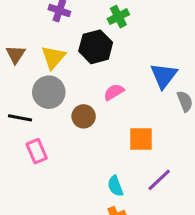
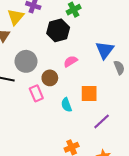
yellow triangle: (53, 57) -> (16, 17), moved
pink rectangle: (37, 151) -> (36, 93), moved
cyan semicircle: (115, 186) -> (66, 105), moved

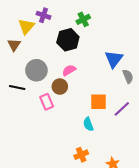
pink semicircle: (71, 61) -> (69, 70), moved
cyan semicircle: (66, 105) -> (88, 124), moved
purple line: (102, 121) -> (122, 109), moved

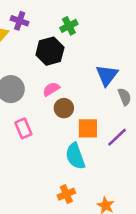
brown circle: (60, 87) -> (64, 108), moved
cyan semicircle: (88, 124) -> (75, 156), size x1.5

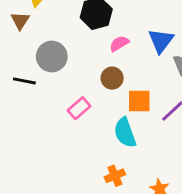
pink semicircle: (51, 89) -> (119, 44), moved
pink rectangle: (23, 128) -> (79, 108), moved, turned 72

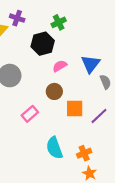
cyan semicircle: (125, 133) -> (54, 148), moved
orange cross: (115, 176) -> (84, 153), moved

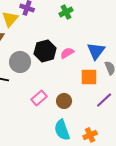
black hexagon: (43, 44) -> (45, 51), moved
brown circle: (54, 91) -> (64, 101), moved
orange square: (75, 109) -> (89, 77), moved

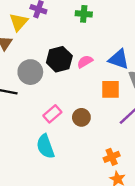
green cross: (66, 12) -> (84, 14), turned 32
blue triangle: (96, 51) -> (119, 59), turned -48
cyan semicircle: (62, 130) -> (45, 146), moved

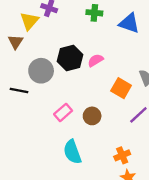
blue triangle: (119, 59) -> (129, 23), moved
orange square: (110, 89) -> (121, 88), turned 30
cyan semicircle: (45, 146) -> (72, 152), moved

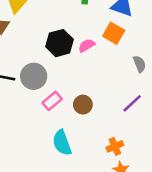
gray circle: (41, 71) -> (34, 76), moved
orange square: (121, 88) -> (114, 33), moved

